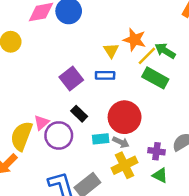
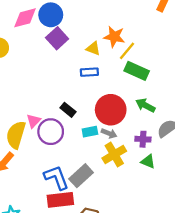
yellow triangle: (111, 50) -> (93, 48), turned -32
green arrow: (165, 51) -> (145, 105), moved
purple square: (71, 78) -> (57, 38), moved

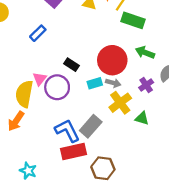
blue rectangle: (89, 72) -> (38, 33), moved, turned -35
purple cross: (143, 139) -> (146, 85), turned -32
green triangle: (148, 161) -> (142, 118), moved

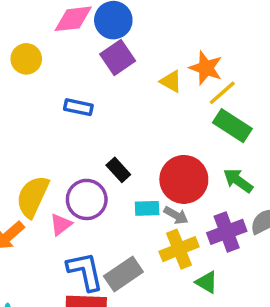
blue rectangle: (38, 33) -> (78, 107), turned 42
pink triangle: (40, 79) -> (61, 224), moved
purple cross: (146, 85) -> (227, 232), size x1.5

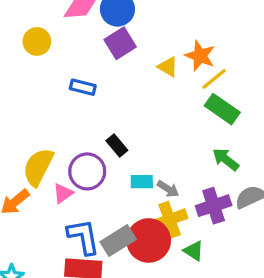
red circle: (184, 179) -> (149, 240), moved

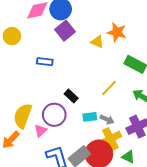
yellow line: (214, 79) -> (109, 88), moved

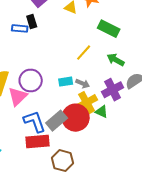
black rectangle: (71, 96) -> (32, 21), moved, turned 32
pink triangle: (41, 131) -> (18, 96), size x1.5
green triangle: (128, 157) -> (102, 112), moved

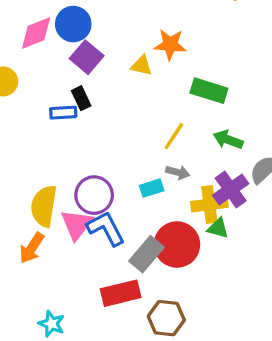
gray arrow: (83, 84) -> (178, 172), moved
yellow cross: (87, 103) -> (209, 204), moved, turned 30
blue L-shape: (35, 121) -> (106, 228), moved

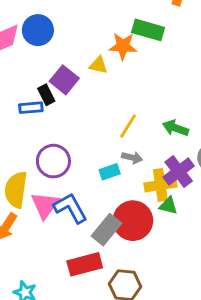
purple square: (87, 57) -> (64, 80), moved
green rectangle: (209, 91) -> (148, 30), moved
purple circle: (94, 195) -> (53, 161), moved

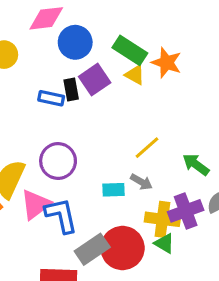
blue circle: (38, 30) -> (75, 42), moved
green rectangle: (148, 30) -> (130, 50), moved

